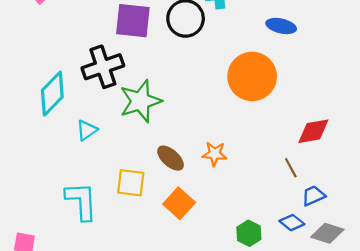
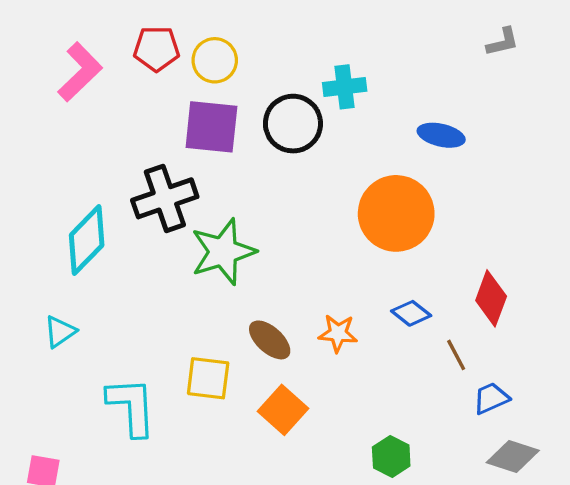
cyan triangle: (87, 130) -> (60, 332), moved
red diamond: (313, 131) -> (491, 298), turned -60
blue diamond: (292, 223) -> (411, 313), moved

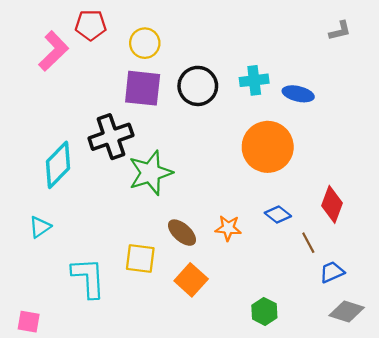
red pentagon: (156, 49) -> (91, 25), moved
cyan cross: (345, 87) -> (254, 80), moved

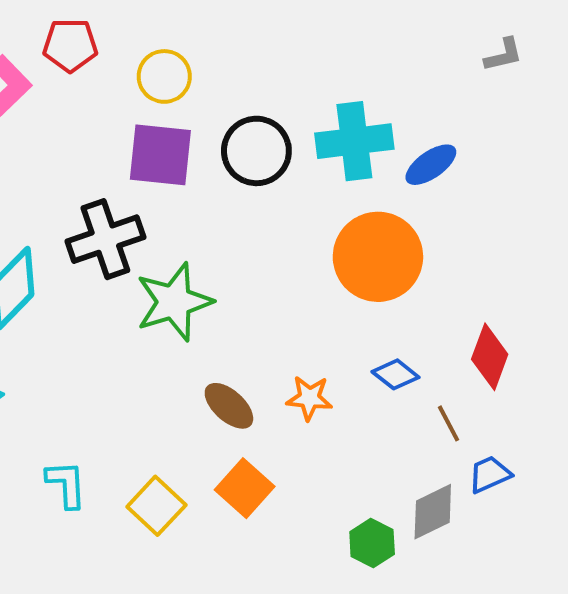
cyan cross: (254, 80) -> (354, 141), size x1.5
blue ellipse: (298, 94) -> (431, 165), turned -48
yellow square: (140, 258) -> (156, 506), moved, turned 36
cyan L-shape: (88, 278) -> (66, 484), size x0.7
gray diamond: (347, 311) -> (433, 512), moved, turned -44

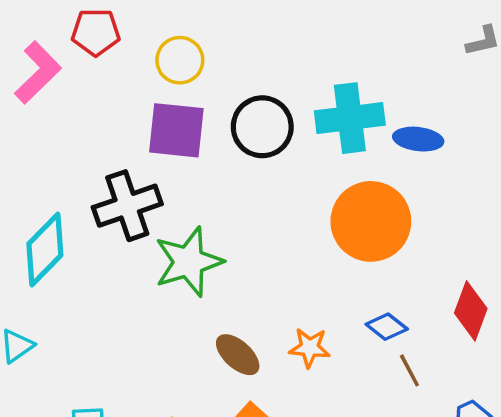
blue ellipse: (431, 165) -> (418, 139), turned 42
brown line: (449, 423) -> (409, 370), moved

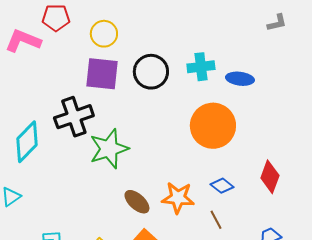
pink L-shape: (38, 72) -> (23, 41), turned -114
cyan cross: (350, 118) -> (201, 67), size x0.7
orange star: (310, 348) -> (178, 198), size x1.4
brown line: (409, 370) -> (216, 220), moved

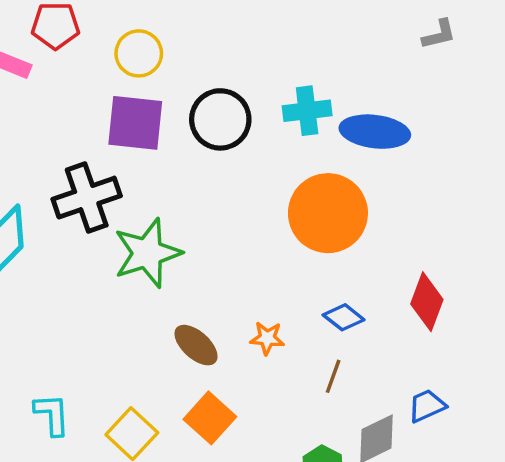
blue ellipse: (240, 79) -> (375, 132), size x1.4
orange star: (178, 198) -> (267, 338), size x0.6
brown line: (216, 220) -> (333, 376), turned 48

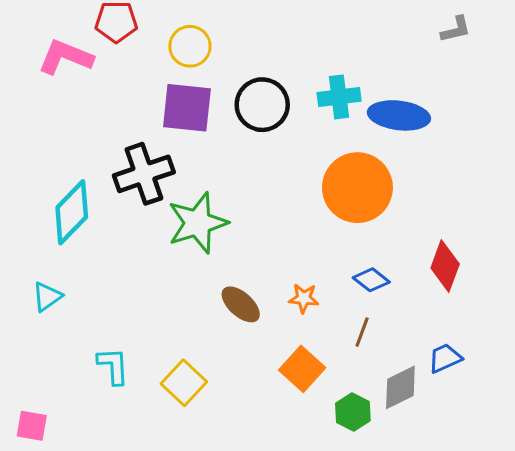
orange square: (210, 418) -> (302, 369), moved

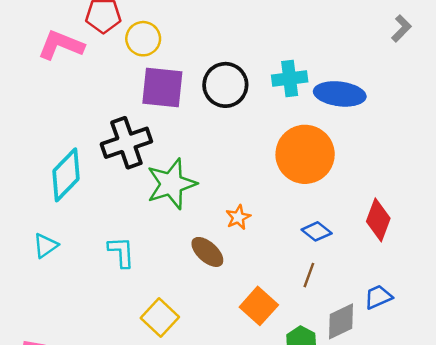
gray L-shape: (456, 29) -> (401, 28), moved, turned -32
yellow circle: (190, 46) -> (143, 39), moved
orange star: (304, 298) -> (238, 217), moved, turned -30
cyan L-shape: (113, 366) -> (121, 252), moved

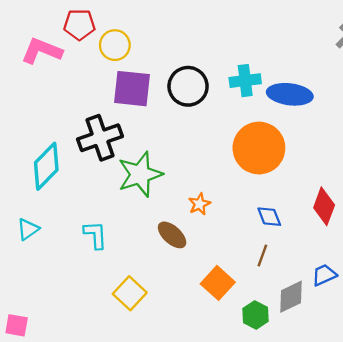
blue diamond: (317, 231) -> (269, 217), turned 30

